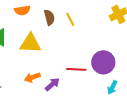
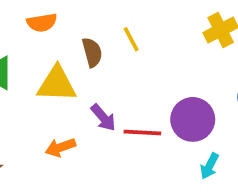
brown semicircle: (49, 17) -> (92, 52), moved
purple arrow: (52, 84) -> (103, 118), moved, turned 91

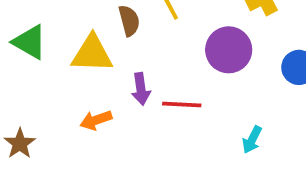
purple arrow: (103, 118) -> (141, 89), turned 32
purple circle: (193, 119) -> (229, 50), moved

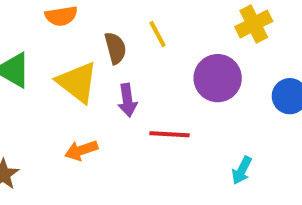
yellow triangle: (92, 54) -> (77, 82), turned 36
purple arrow: (141, 89) -> (127, 100), moved

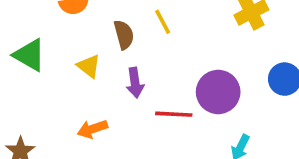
purple circle: (218, 78) -> (218, 92), moved
yellow triangle: (77, 82) -> (89, 66), size x0.6

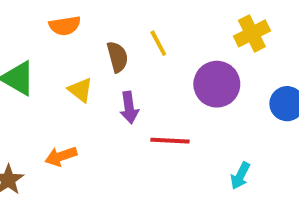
purple circle: (218, 92) -> (217, 84), moved
orange arrow: (92, 129) -> (61, 156), moved

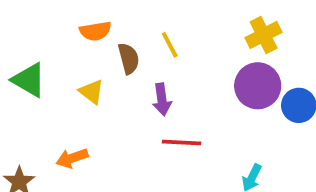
orange semicircle: (65, 26) -> (95, 31), moved
purple circle: (217, 84) -> (258, 86), moved
purple arrow: (129, 108) -> (162, 99), moved

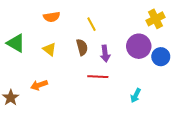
yellow cross: (264, 35) -> (156, 19), moved
brown semicircle: (129, 58) -> (82, 47), moved
purple arrow: (162, 99) -> (105, 54), moved

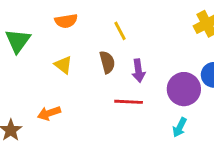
green triangle: (16, 43) -> (18, 41), moved, turned 36
purple circle: (139, 46) -> (184, 89), moved

